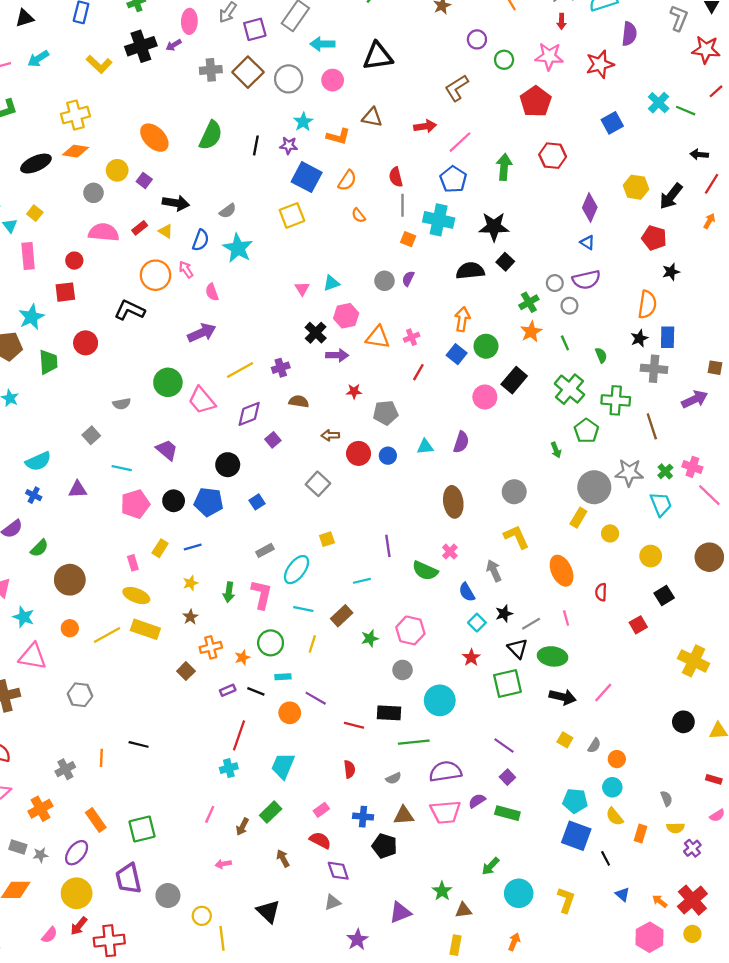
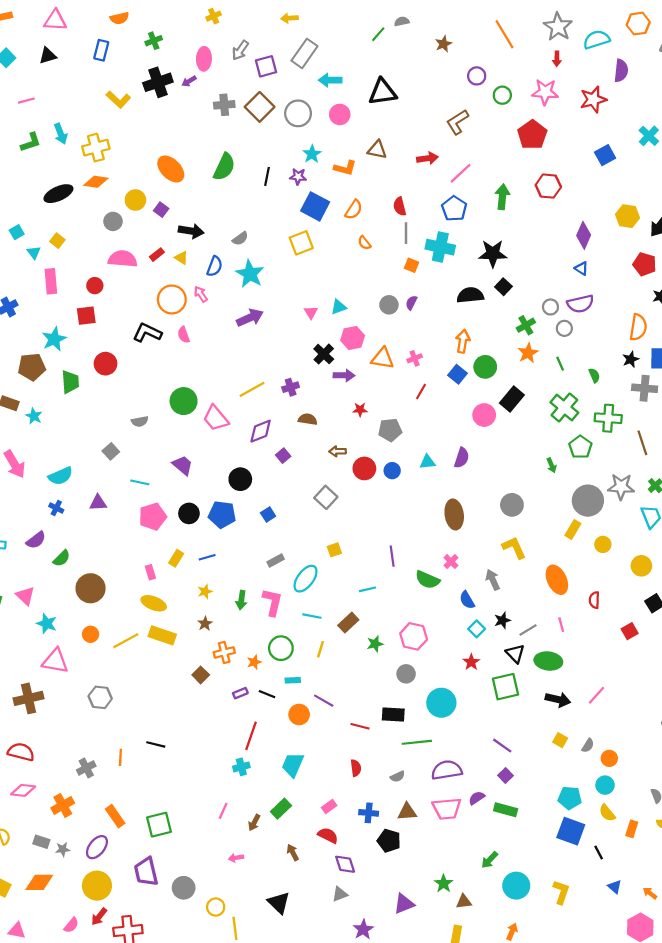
cyan arrow: (38, 59) -> (61, 134), moved, turned -78
pink semicircle: (212, 292) -> (184, 335), moved
purple arrow: (202, 333) -> (250, 318), moved

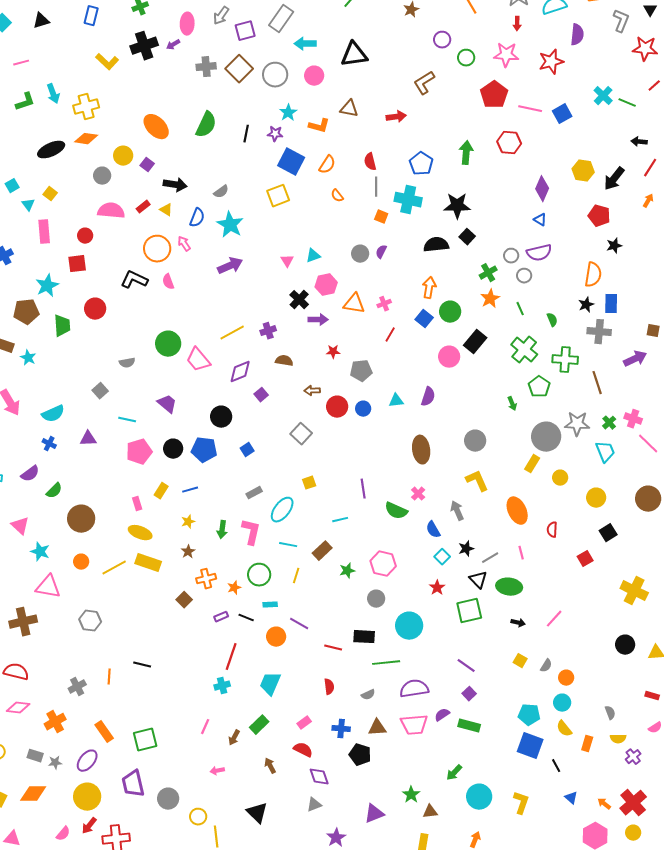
pink line: (461, 173) -> (530, 109), moved, turned 55
black arrow: (558, 700) -> (518, 623), size x0.6

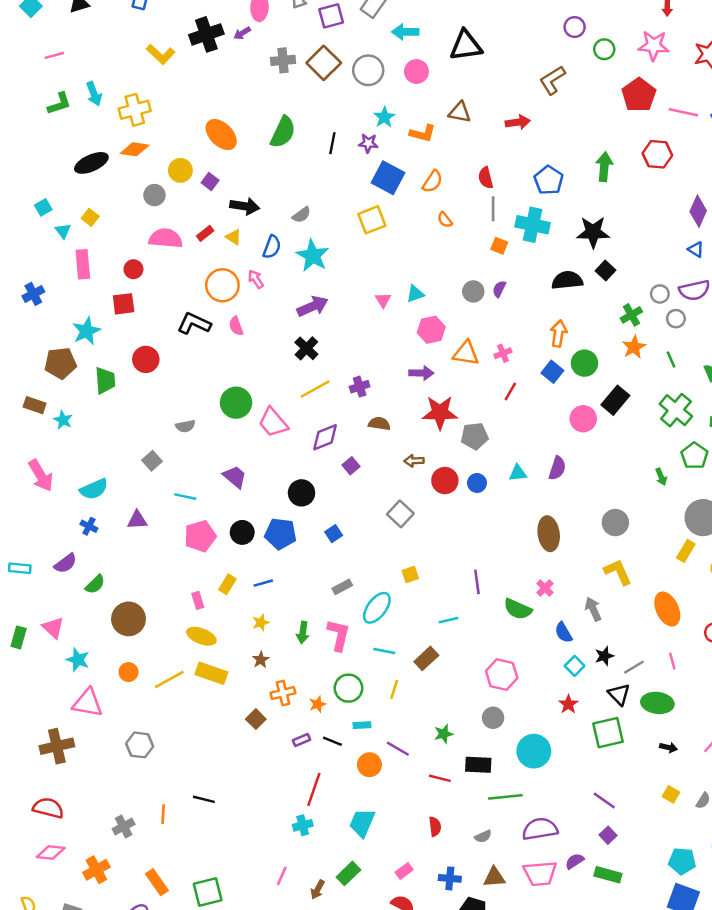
black cross: (299, 300) -> (306, 348), moved
red star: (333, 352) -> (440, 413), size x2.0
green star: (347, 571) -> (444, 734), moved

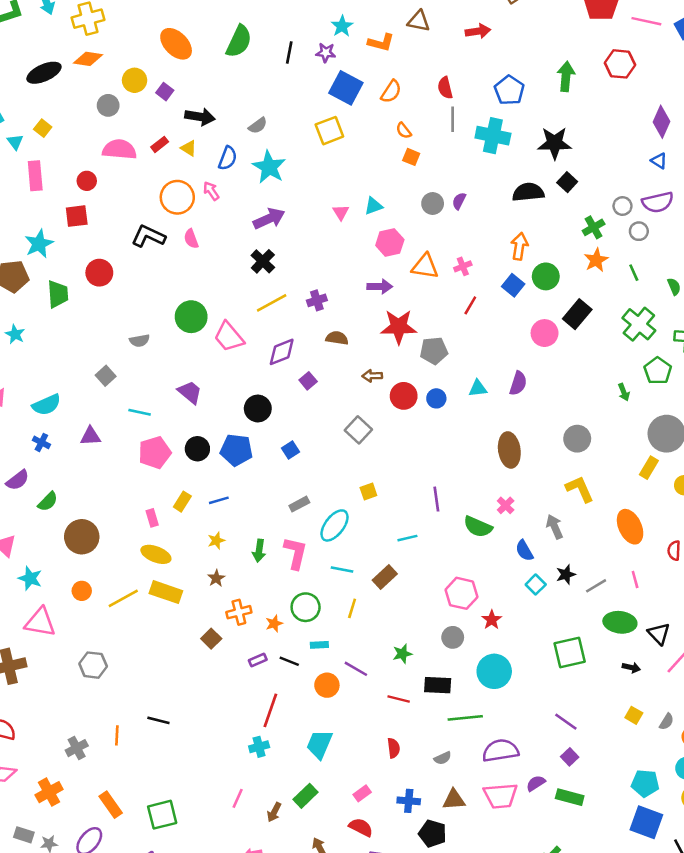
orange square: (499, 246) -> (411, 157), moved
black triangle: (619, 694) -> (659, 634), moved
red star: (568, 704) -> (492, 620), moved

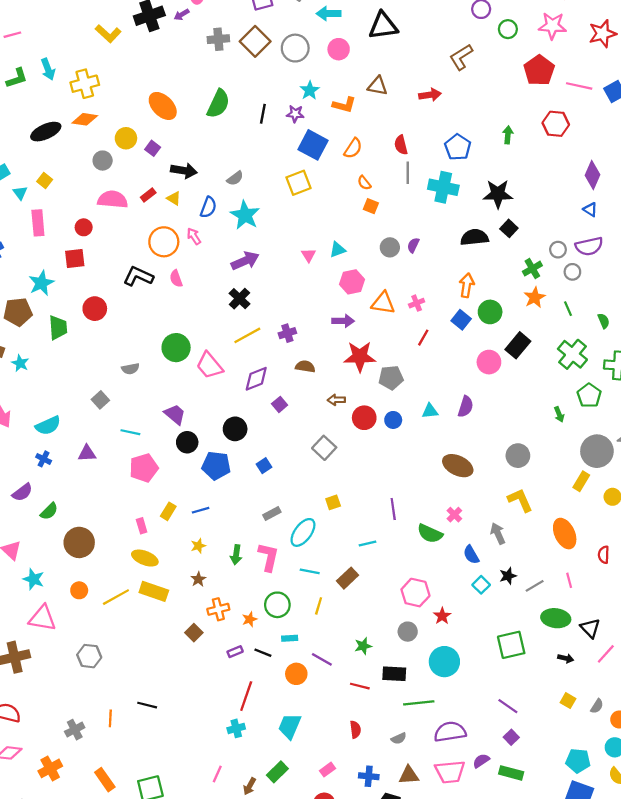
green arrow: (566, 76) -> (508, 135), size x0.7
black circle: (197, 449) -> (187, 442), moved
brown ellipse: (509, 450) -> (458, 466), turned -56

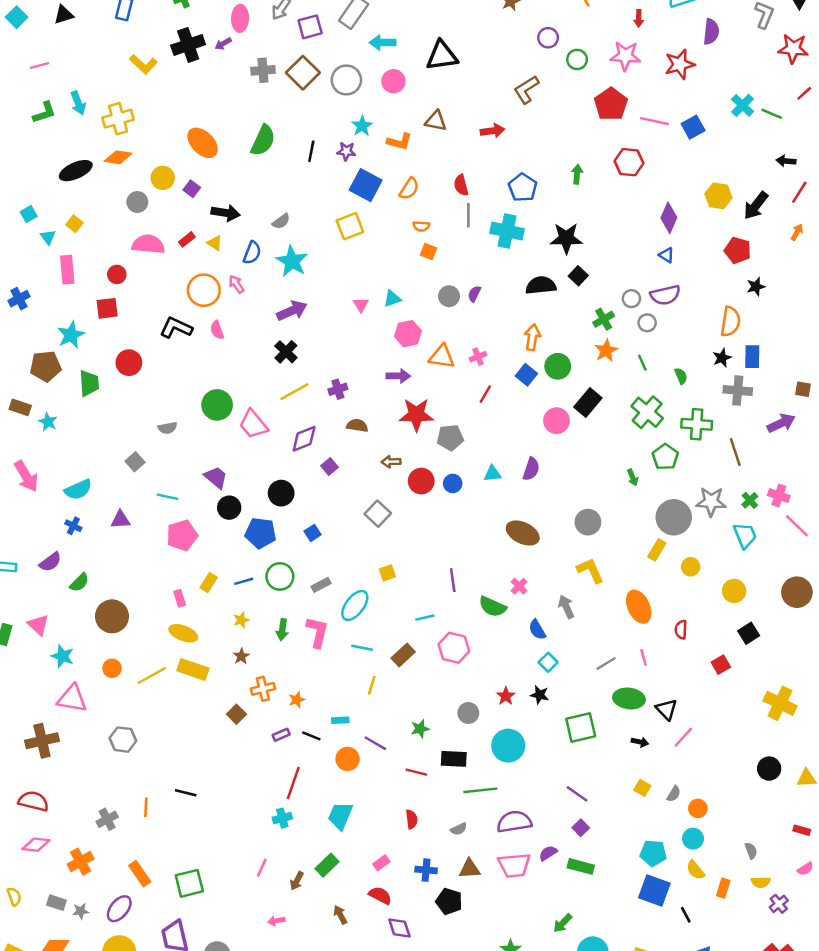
orange semicircle: (364, 183) -> (421, 226), turned -48
black star: (508, 576) -> (540, 695), moved, turned 30
pink hexagon: (415, 593) -> (454, 648), moved
green circle: (277, 605) -> (280, 576), moved

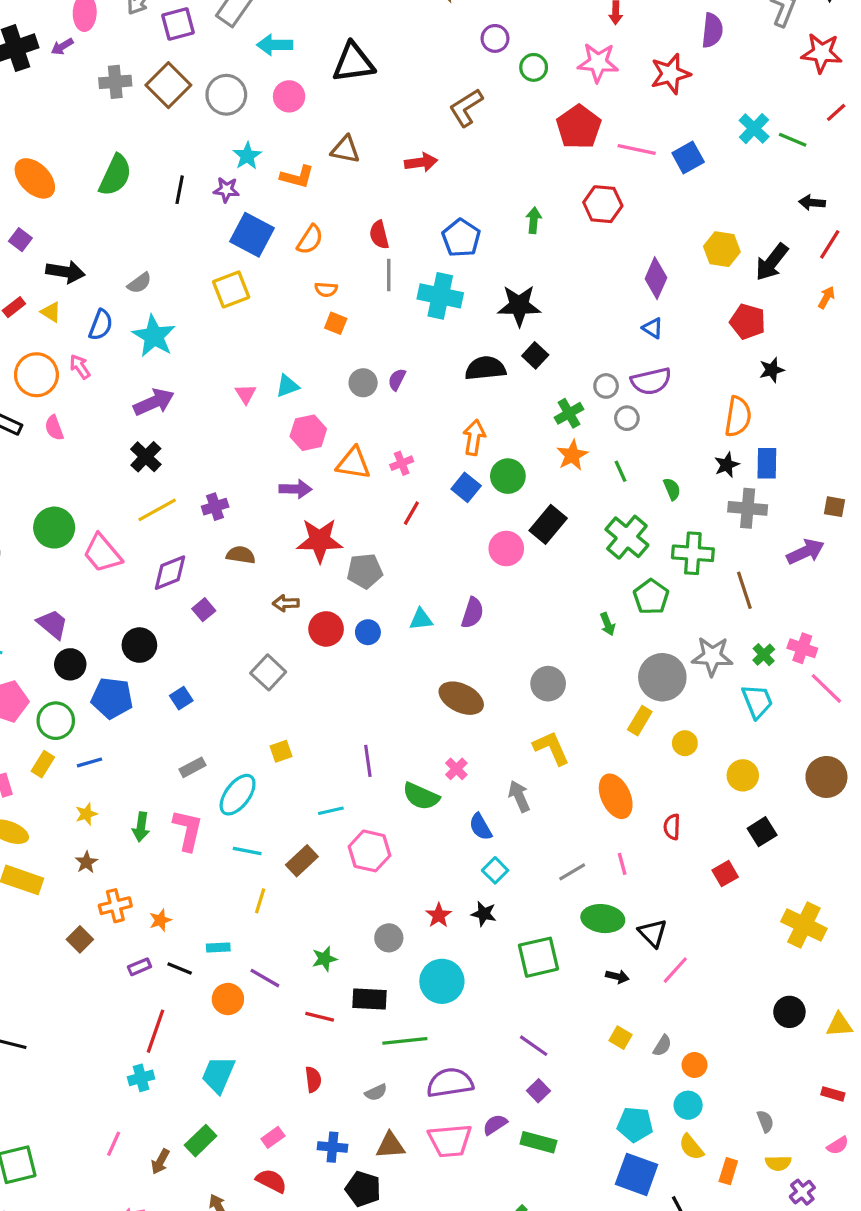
green circle: (280, 576) -> (56, 721), moved

